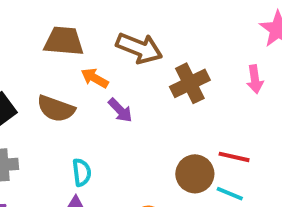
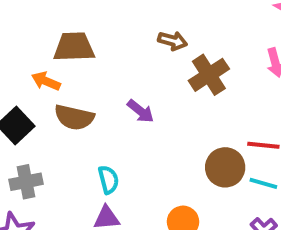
brown arrow: (139, 48) -> (173, 41), moved, size x0.6
orange arrow: (95, 78) -> (46, 81), moved

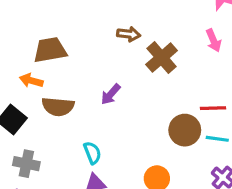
purple arrow: (141, 111) -> (111, 94), turned 100
gray cross: (26, 182) -> (26, 164), turned 30

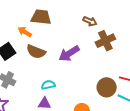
purple arrow: (111, 94) -> (69, 54), size x1.5
cyan semicircle: (92, 153) -> (48, 85), turned -96

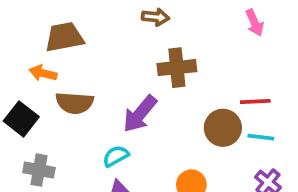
brown cross: (105, 41) -> (177, 68), moved, turned 36
purple arrow: (69, 54) -> (140, 114), moved

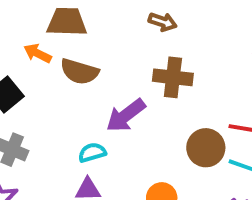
brown semicircle: (75, 103) -> (79, 72), moved

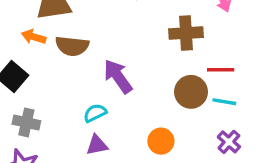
brown cross: (173, 77) -> (186, 33), moved
purple arrow: (126, 115) -> (118, 76), turned 102

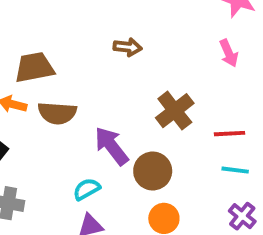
brown cross: (186, 33) -> (175, 111), moved, turned -32
brown circle: (191, 92) -> (153, 171), moved

